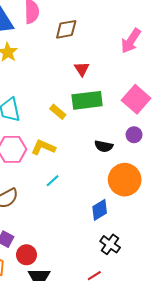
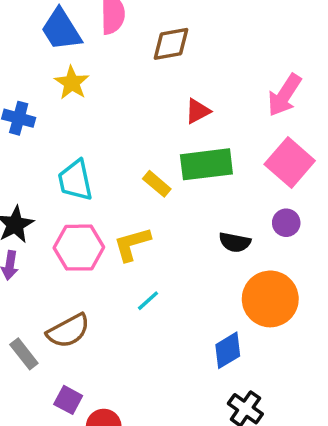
pink arrow: (131, 41) -> (284, 95), moved
red triangle: (82, 69) -> (198, 111), turned 35
yellow L-shape: (43, 147) -> (132, 244), turned -40

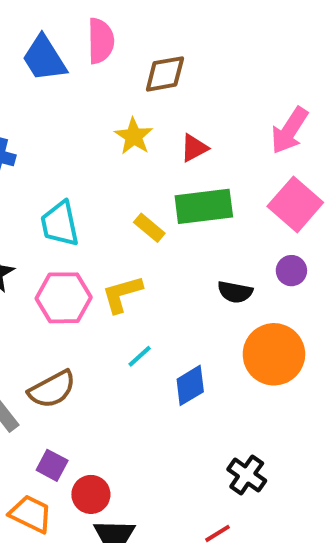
yellow star: (72, 83) -> (134, 136), moved
blue diamond: (228, 350) -> (190, 385), moved

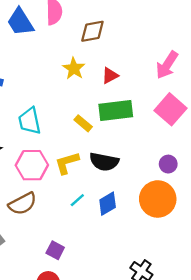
purple circle: (291, 271) -> (168, 164), moved
black semicircle: (235, 292) -> (104, 162), moved, size x1.4
blue diamond: (190, 385) -> (108, 204), moved
brown semicircle: (52, 389) -> (23, 204), moved
purple square: (52, 465) -> (55, 250), moved

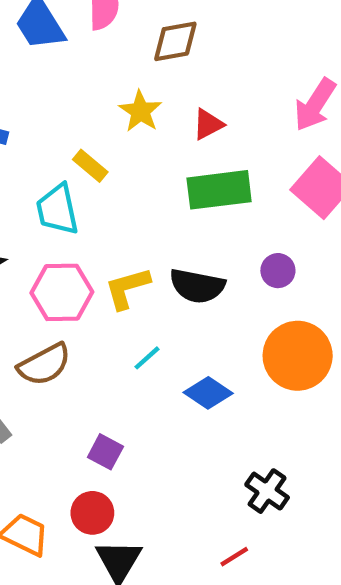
yellow rectangle: (83, 123) -> (90, 166), moved
purple circle: (168, 164) -> (278, 271), moved
blue diamond: (108, 204) -> (208, 393), moved, turned 65

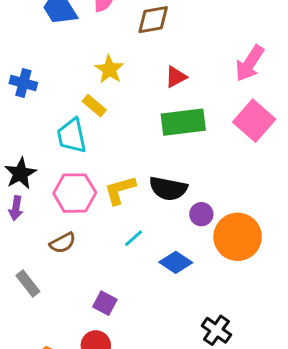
yellow star: (140, 111) -> (109, 69), moved
purple circle: (278, 271) -> (201, 214), moved
brown semicircle: (44, 364) -> (63, 243), size x0.7

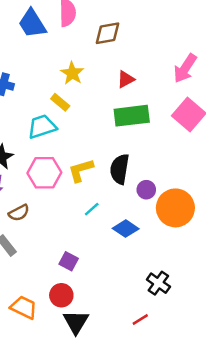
cyan trapezoid: (72, 136) -> (42, 127), turned 84
black semicircle: (168, 189) -> (120, 169), turned 88
brown semicircle: (63, 243) -> (19, 213), moved

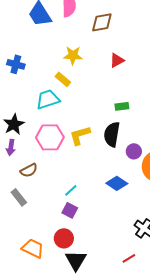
yellow star: (72, 73) -> (73, 55), turned -30
green rectangle: (132, 116) -> (122, 106), moved, size x0.5
cyan line: (92, 209) -> (71, 190), moved

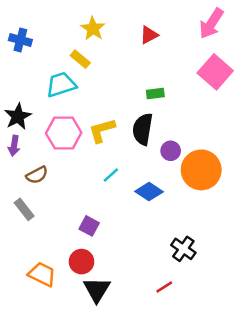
yellow star: (73, 55) -> (93, 29), turned 30
cyan line: (71, 190) -> (111, 175), moved

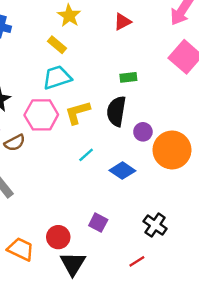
cyan trapezoid: (61, 85) -> (57, 77), moved
brown semicircle: (37, 175) -> (15, 143), moved
purple square: (89, 226) -> (98, 223), moved

